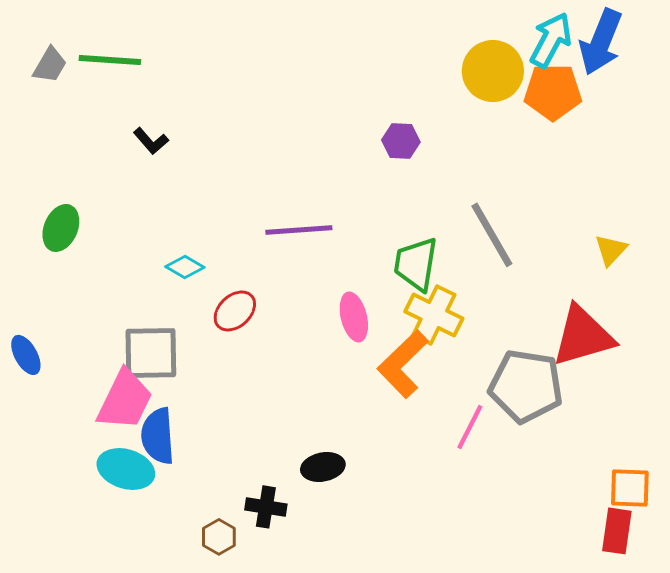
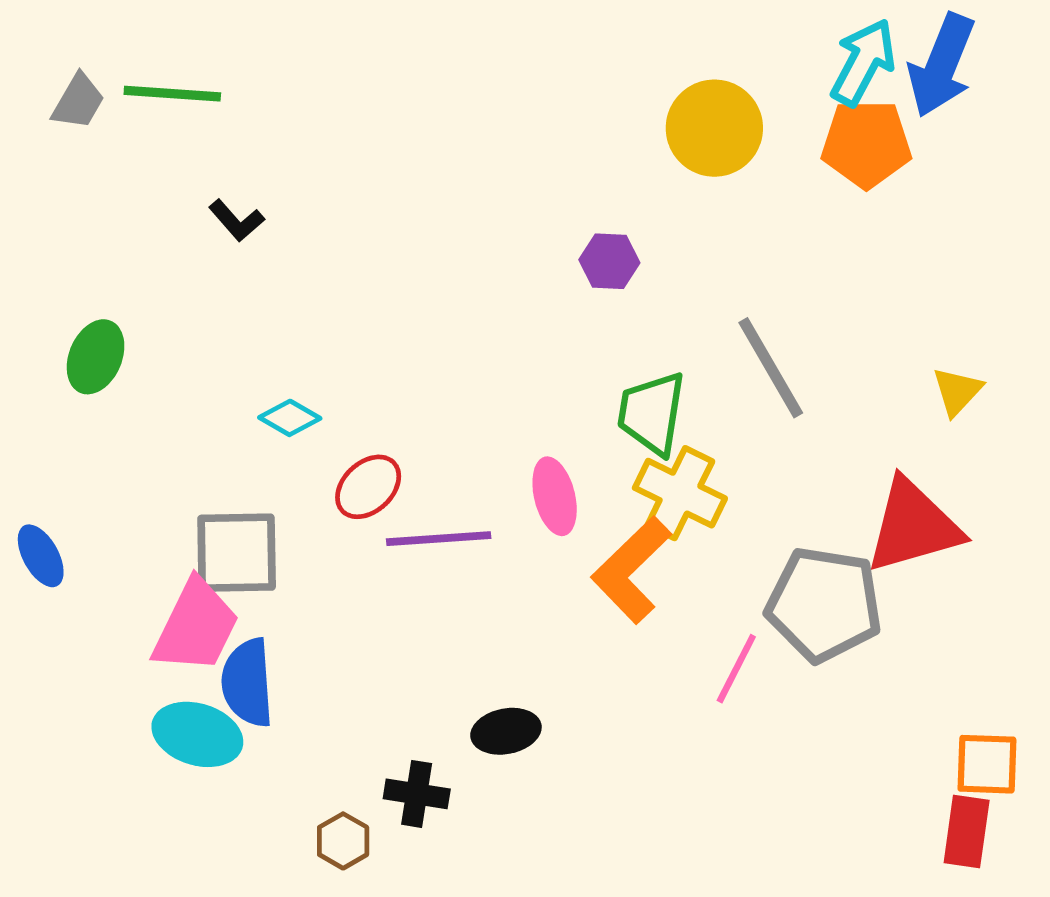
yellow circle: (493, 71) -> (714, 128), moved
purple hexagon: (401, 141) -> (609, 261), moved
purple line: (299, 230) -> (439, 539), moved

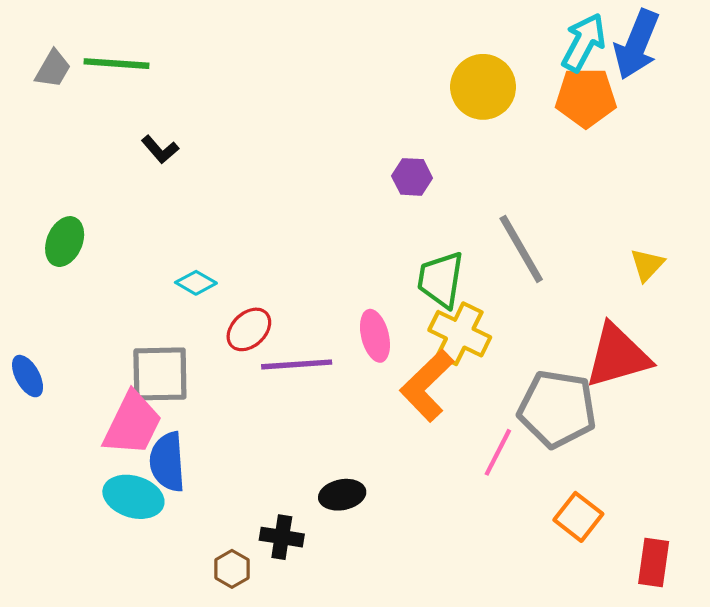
orange square: (987, 764) -> (578, 517), moved, turned 36

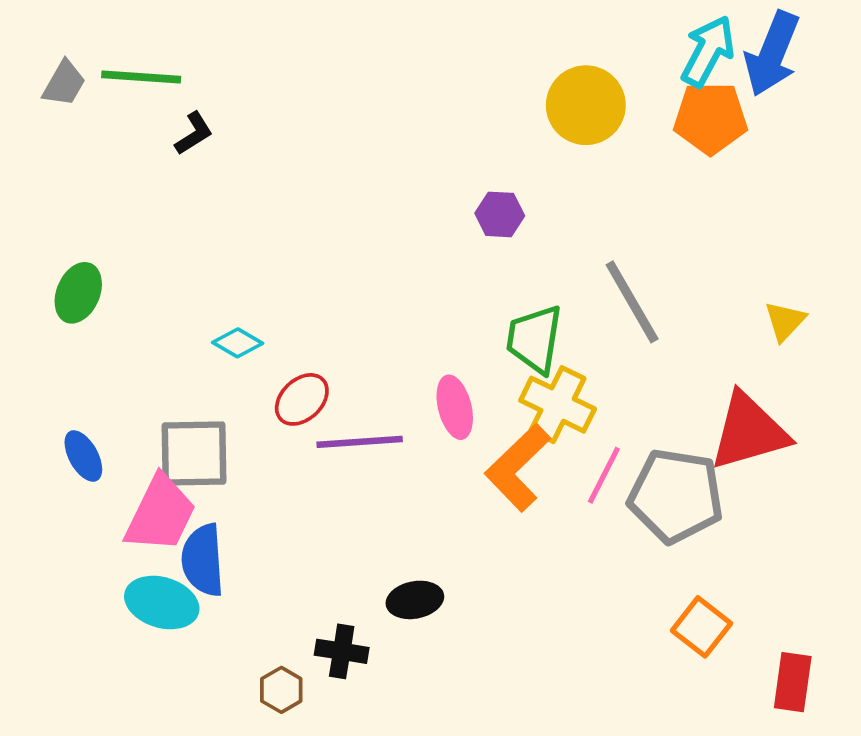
black L-shape: (160, 149) -> (194, 133), moved, turned -81
blue ellipse: (28, 376) -> (83, 456), moved
pink line: (498, 452) -> (604, 475), moved

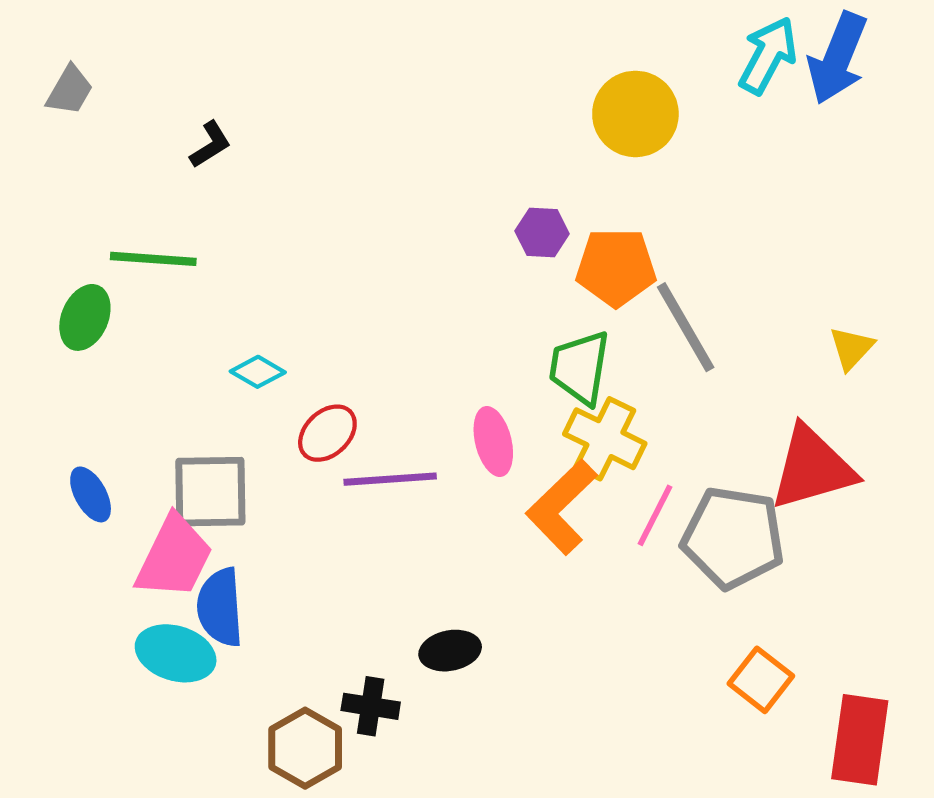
green line: (141, 77) -> (153, 259), moved
orange pentagon: (710, 118) -> (616, 267), moved
red rectangle: (793, 682) -> (860, 740), size x1.4
brown hexagon: (281, 690) -> (305, 748), size x1.6

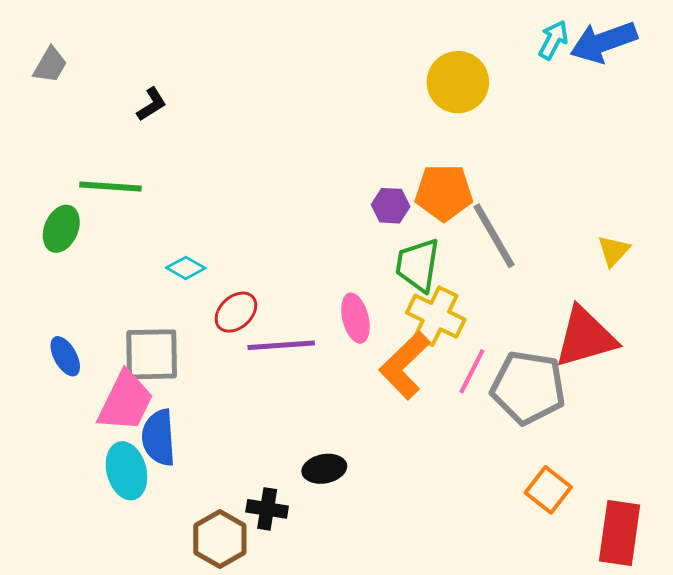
cyan arrow: (768, 55) -> (553, 40), size x0.7
blue arrow: (838, 58) -> (603, 42), turned 48
purple hexagon: (542, 232) -> (391, 206), moved
cyan ellipse: (176, 653) -> (126, 471), turned 58

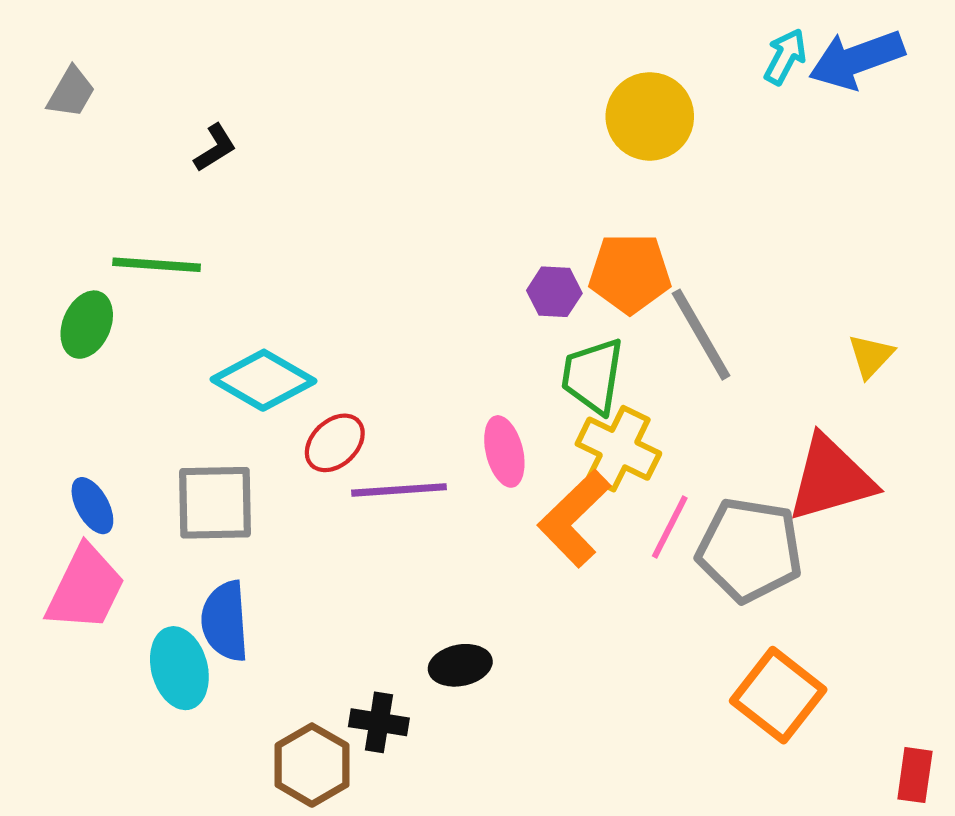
cyan diamond: (186, 268) -> (263, 380), size x1.8
pink trapezoid: (125, 401) -> (85, 588), moved
orange square: (548, 490) -> (778, 695), size x1.4
red rectangle: (620, 533) -> (915, 775), moved, size x0.6

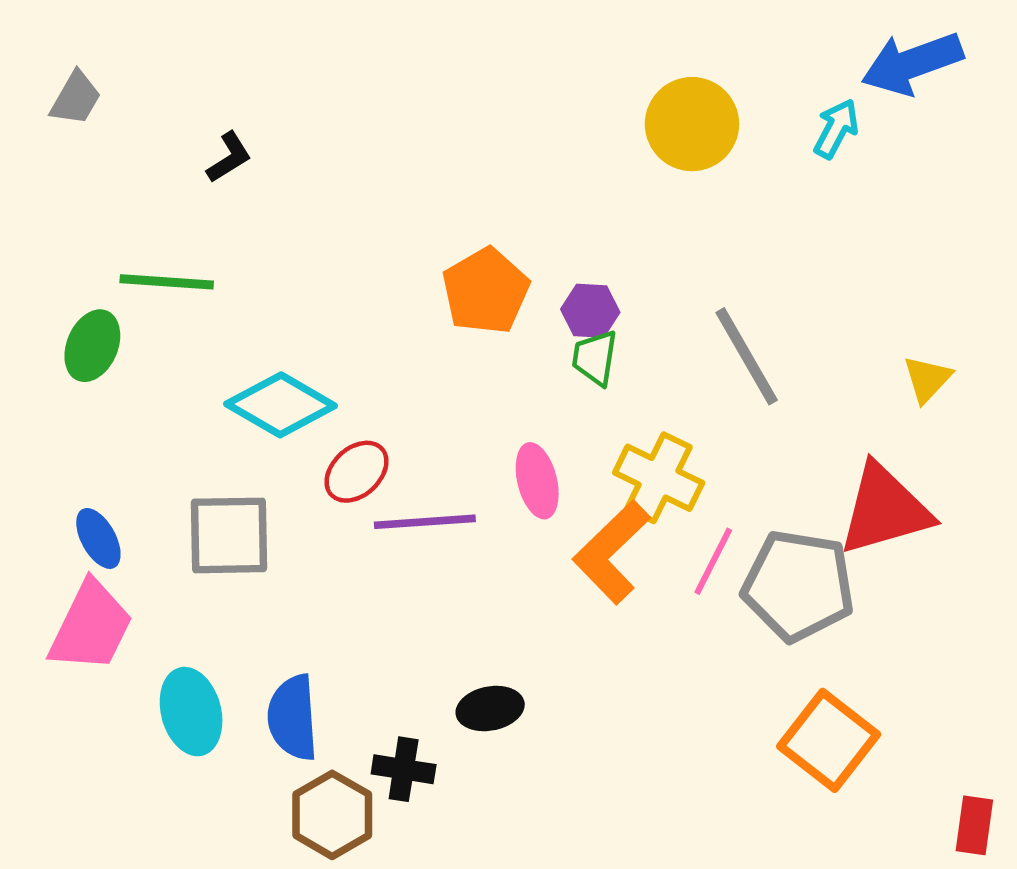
cyan arrow: (785, 57) -> (836, 129), moved
orange pentagon: (630, 273) -> (486, 291), moved, turned -30
green trapezoid: (593, 376) -> (595, 358), moved, size x0.7
blue semicircle: (225, 621) -> (293, 718), moved

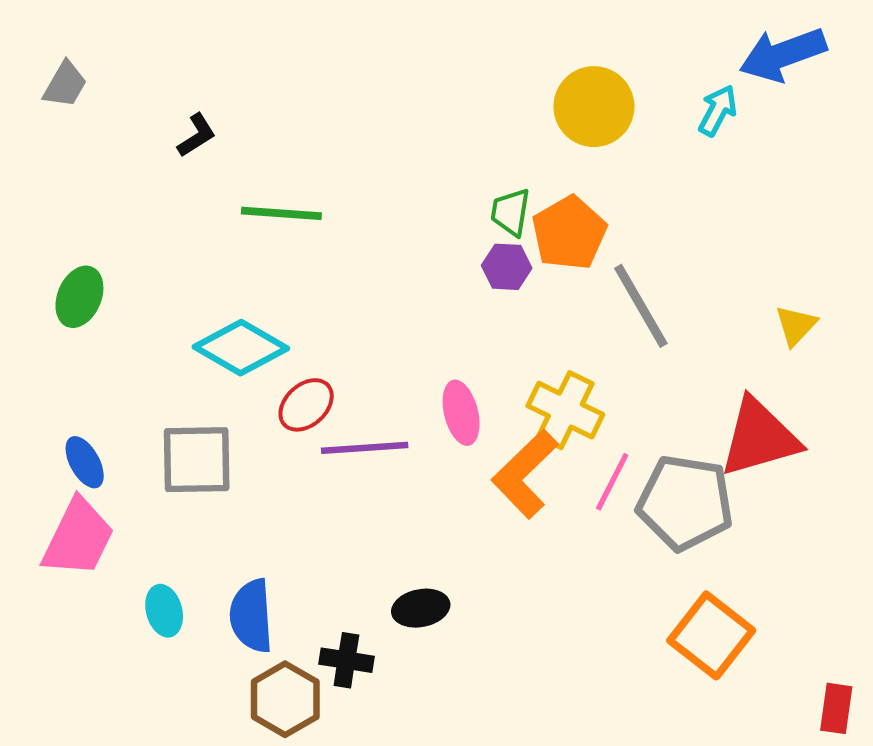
green line: (167, 282) -> (281, 213), moved
orange pentagon: (486, 291) -> (569, 233), moved
green trapezoid: (595, 358) -> (511, 212), moved
cyan ellipse: (191, 712) -> (164, 611), size x0.7

